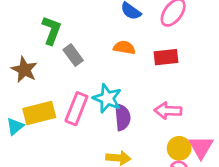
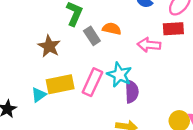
orange semicircle: (124, 48) -> (112, 29), moved
red rectangle: (166, 57) -> (173, 29), moved
pink arrow: (168, 111) -> (149, 45), moved

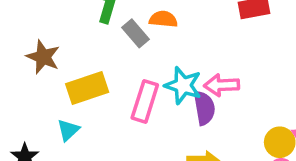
pink arrow: (149, 45) -> (222, 85), moved
brown star: (49, 46) -> (43, 57), moved
yellow rectangle: (60, 84) -> (87, 88), moved

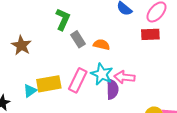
orange semicircle: (163, 19) -> (102, 45), moved
yellow rectangle: (87, 88) -> (49, 84), moved

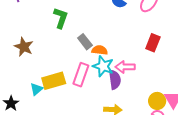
red rectangle: (150, 34) -> (153, 43), moved, turned -60
gray rectangle: (78, 39) -> (85, 42), moved
orange semicircle: (102, 45) -> (100, 50), moved

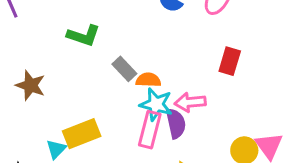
green L-shape: (61, 18) -> (84, 36), turned 95
pink rectangle: (81, 75) -> (150, 130), moved

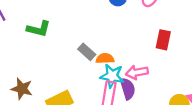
green L-shape: (84, 36) -> (39, 29), moved
brown star: (31, 85) -> (22, 89), moved

